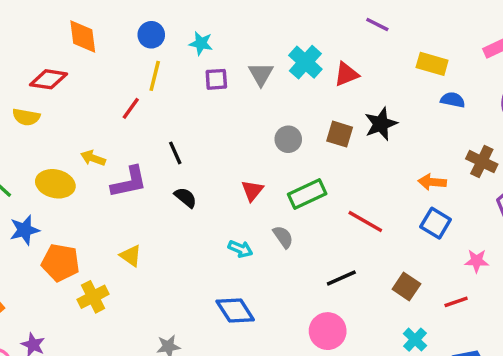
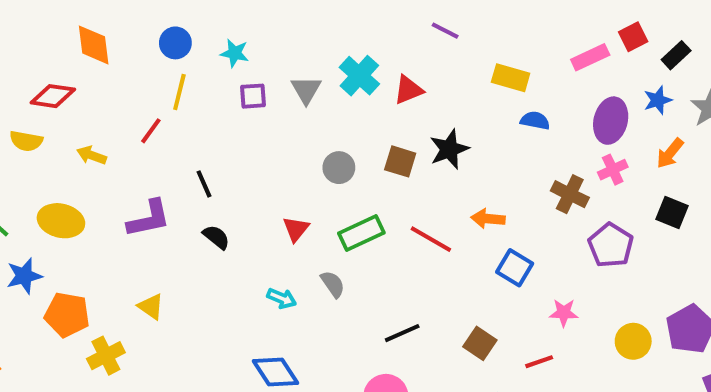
yellow arrow: (93, 158) -> (92, 155), moved
orange arrow: (432, 182) -> (488, 219), moved
red line: (365, 221) -> (431, 239), moved

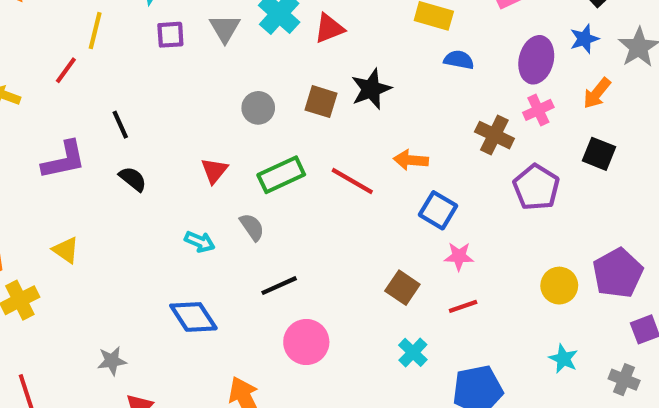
pink star: (564, 313) -> (459, 256), moved
black line: (402, 333) -> (279, 286), moved

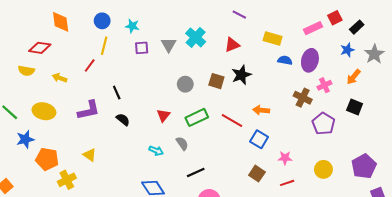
red triangle: (329, 28) -> (232, 45), moved
purple ellipse: (536, 60) -> (310, 60), moved
blue square: (438, 210) -> (259, 139), moved
yellow circle: (559, 286) -> (323, 169), moved

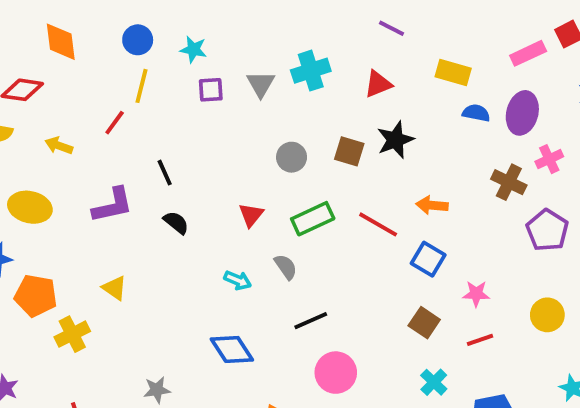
cyan cross: (196, 37) -> (311, 71), turned 30

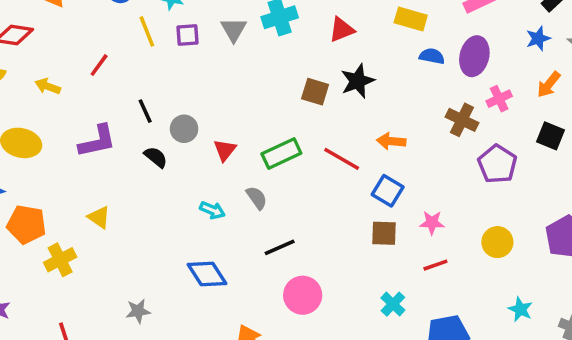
yellow line: (141, 86) -> (147, 31), moved, turned -36
gray circle: (292, 157) -> (184, 129), moved
brown square: (424, 323) -> (384, 233), moved, turned -32

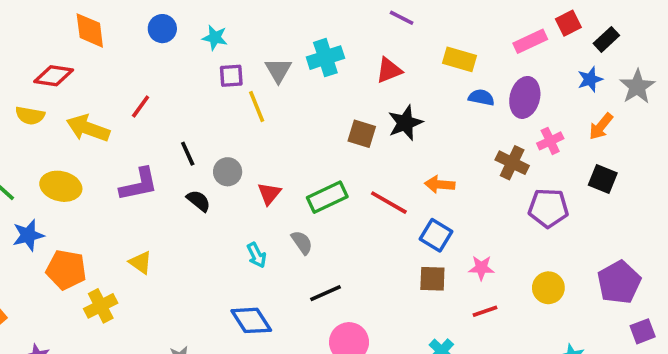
yellow line: (147, 31) -> (257, 107), moved
yellow arrow: (48, 86) -> (88, 128), size x1.6
purple pentagon: (497, 164) -> (548, 208), turned -30
cyan arrow: (212, 210) -> (257, 255), turned 40

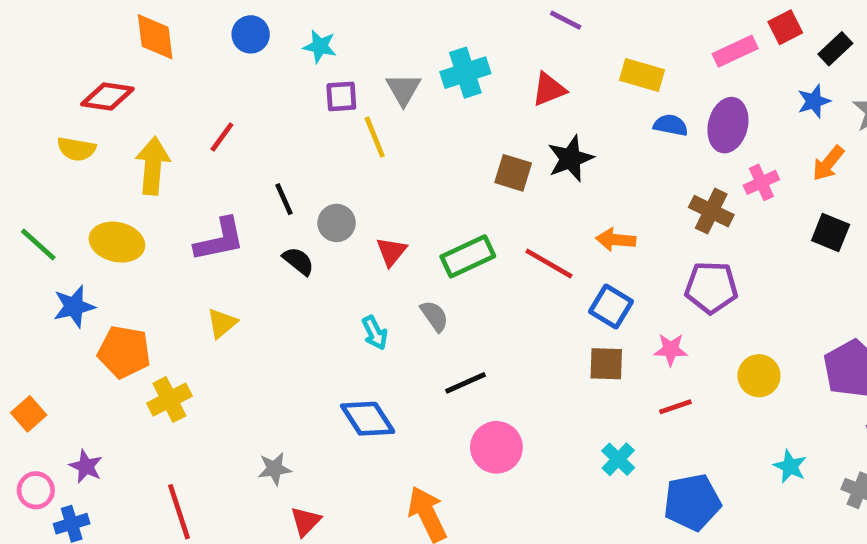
yellow arrow: (88, 128) -> (153, 166), turned 75
purple pentagon: (548, 208) -> (711, 287), moved
yellow triangle: (141, 262) -> (222, 323), moved, turned 45

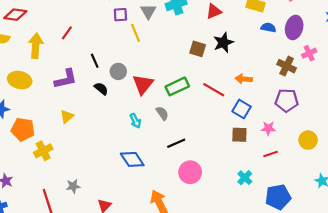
red triangle: (391, 252) -> (143, 84), size x1.5
gray star: (274, 469) -> (73, 186), moved

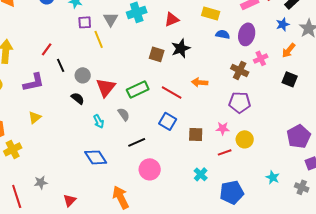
red line: (67, 33) -> (47, 49), moved
black semicircle: (101, 89) -> (78, 98), moved
blue square: (242, 109) -> (168, 121), moved
yellow circle: (308, 140) -> (245, 139), moved

